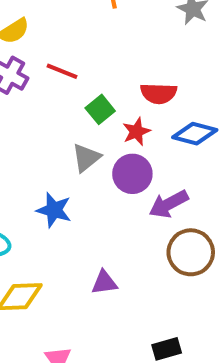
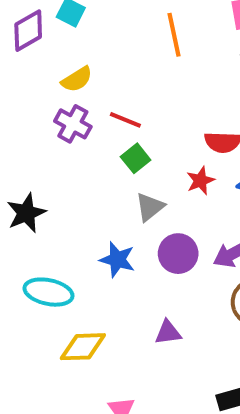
green square: (100, 109) -> (136, 158), moved
purple circle: (132, 174) -> (178, 254), moved

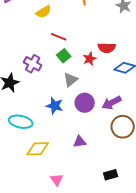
yellow semicircle: (77, 79) -> (44, 12), moved
purple cross: (73, 124) -> (33, 64), moved
red star: (200, 181) -> (90, 59), moved

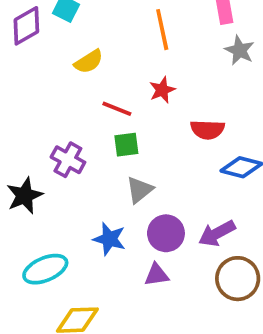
green square: (64, 56) -> (126, 145), turned 32
red star: (90, 59) -> (162, 90), moved
cyan ellipse: (21, 122) -> (45, 269), turned -35
purple triangle: (80, 142) -> (157, 275), moved

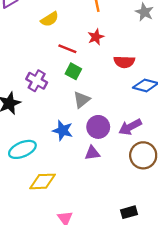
green square: (126, 145) -> (73, 71), turned 35

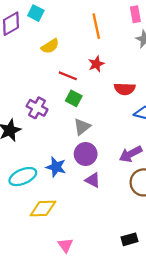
purple circle: (98, 127) -> (86, 154), moved
blue star: (63, 130) -> (56, 167), moved
purple triangle: (92, 153) -> (93, 180), turned 35

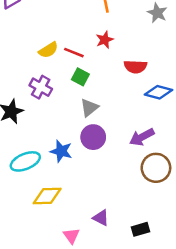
yellow semicircle: (50, 46) -> (48, 50), moved
purple triangle: (93, 180) -> (101, 218), moved

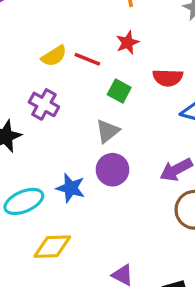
green square: (80, 77) -> (119, 91), moved

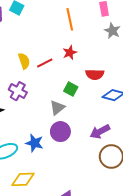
yellow semicircle: (54, 56) -> (24, 61), turned -77
red line: (87, 59) -> (45, 63), turned -49
green square: (119, 91) -> (71, 89), moved

